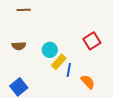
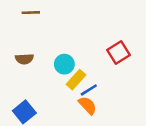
blue line: (69, 70) -> (89, 90), turned 48
orange semicircle: (88, 82) -> (88, 105), moved

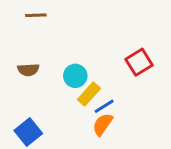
orange semicircle: (88, 105) -> (103, 124), turned -102

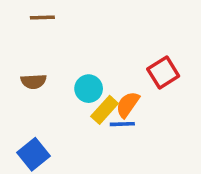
blue line: (104, 106) -> (122, 124), turned 30
orange semicircle: (103, 124) -> (128, 105), moved

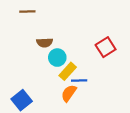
brown semicircle: (33, 81) -> (45, 43), moved
orange semicircle: (128, 105) -> (69, 93), moved

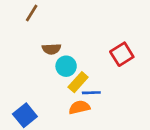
brown line: (27, 11) -> (32, 13), turned -56
orange semicircle: (69, 93) -> (79, 107), turned 42

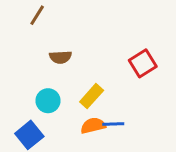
cyan circle: (66, 66) -> (48, 101), moved
blue line: (91, 93) -> (113, 124), moved

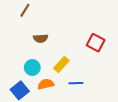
red square: (143, 63) -> (96, 43), turned -30
orange semicircle: (93, 126) -> (46, 84), moved

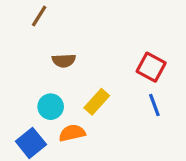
blue line: (76, 83) -> (154, 105), moved, turned 72

